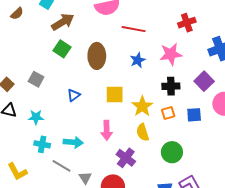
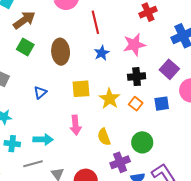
red line: (134, 29) -> (95, 22), turned 70
orange square: (168, 113) -> (136, 104), turned -32
yellow semicircle: (143, 132) -> (104, 137), moved
purple cross: (126, 158) -> (120, 162), moved, turned 36
gray line: (62, 166) -> (33, 164), turned -42

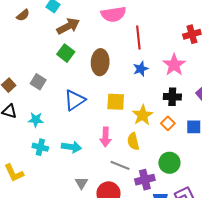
pink star: (134, 45) -> (174, 65), turned -30
blue triangle: (40, 92) -> (75, 100), size x1.6
yellow semicircle: (104, 137) -> (133, 141), moved
gray line: (33, 164) -> (120, 165), moved, turned 30

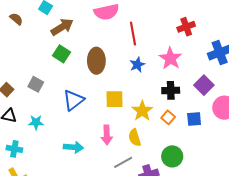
brown semicircle: (23, 15) -> (16, 19), turned -96
cyan cross: (40, 147) -> (14, 149), moved
gray line: (120, 165) -> (123, 162), turned -48

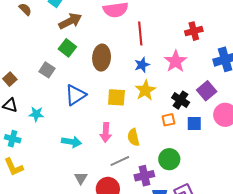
gray square: (36, 84) -> (47, 70), moved
black cross: (171, 90) -> (181, 100), moved, turned 30
yellow star: (142, 111) -> (145, 90), moved
orange square: (168, 117) -> (168, 120), turned 32

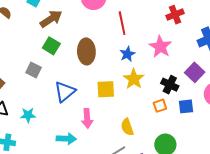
pink arrow: (106, 132) -> (87, 118), moved

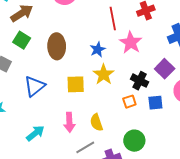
red line: (122, 23) -> (113, 18), moved
pink arrow: (87, 118) -> (69, 122), moved
cyan arrow: (66, 139) -> (35, 133), turned -42

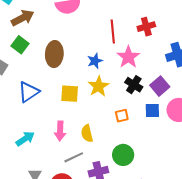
black cross: (140, 81) -> (134, 85), moved
blue square: (155, 103) -> (152, 111), moved

